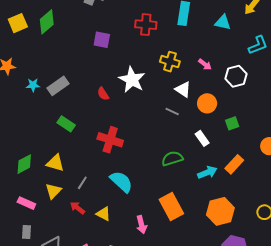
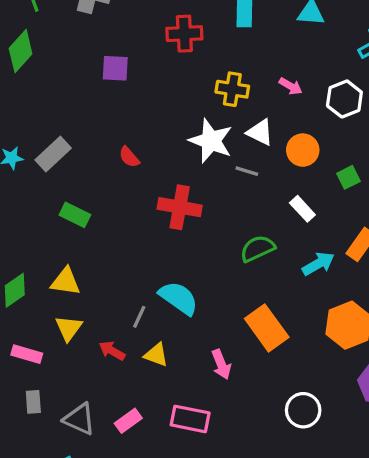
white star: (132, 80) -> (211, 141), moved
red cross: (110, 140) -> (180, 207), moved
gray line: (82, 183) -> (139, 317), moved

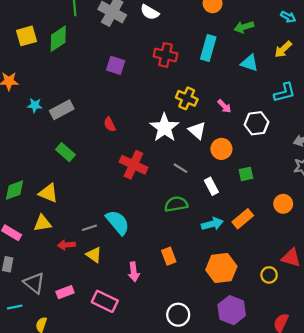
gray line: (247, 171) -> (180, 168), moved
gray line: (139, 317) -> (89, 228), turned 32
yellow triangle: (69, 328) -> (42, 223), turned 30
orange rectangle: (267, 328) -> (169, 256), size x0.6
red arrow: (112, 351) -> (66, 245), turned -49

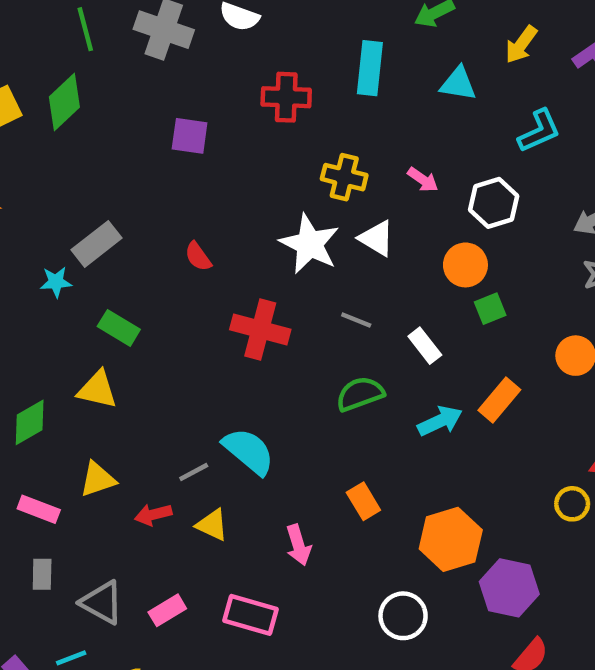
cyan star: (35, 105) -> (56, 282), moved
orange circle: (221, 149) -> (465, 265), moved
yellow triangle: (48, 193) -> (97, 390), moved
orange hexagon: (221, 268) -> (451, 539), moved

